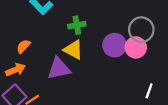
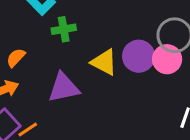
green cross: (77, 25) -> (64, 29), moved
yellow triangle: (73, 50) -> (104, 62), moved

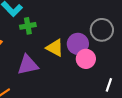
pink circle: (167, 59) -> (86, 59), moved

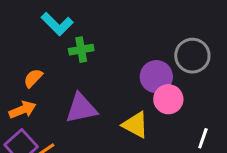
yellow triangle: (55, 48) -> (135, 125), moved

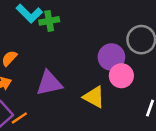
green cross: (81, 50) -> (49, 21), moved

